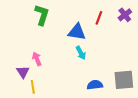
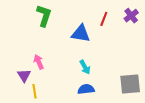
cyan arrow: (81, 53) -> (85, 67), moved
blue semicircle: (95, 85) -> (86, 89), moved

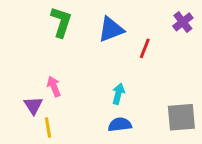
red line: (104, 19) -> (145, 48), moved
blue triangle: (81, 34) -> (111, 29), moved, turned -30
cyan arrow: (85, 67) -> (118, 94), turned -136

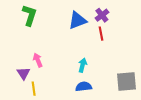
green L-shape: (61, 22) -> (30, 15), moved
purple cross: (183, 22) -> (102, 15), moved
red line: (145, 48) -> (101, 34), turned -32

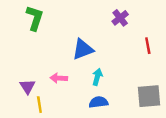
blue triangle: (77, 20) -> (83, 49), moved
red line: (101, 34) -> (148, 46), moved
pink arrow: (38, 60) -> (59, 78), moved, turned -64

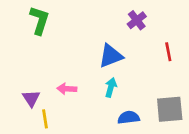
blue triangle: (83, 49) -> (111, 56), moved
blue semicircle: (98, 102) -> (129, 118), moved

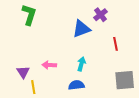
red line: (168, 52) -> (116, 44), moved
blue triangle: (111, 56) -> (81, 29), moved
blue semicircle: (129, 118) -> (76, 85), moved

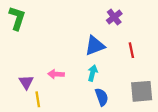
green L-shape: (29, 15) -> (17, 18), moved
blue triangle: (81, 29) -> (95, 46), moved
blue semicircle: (76, 85) -> (102, 97), moved, turned 77

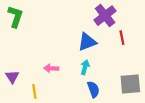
purple cross: (114, 17) -> (105, 16), size x1.5
red line: (131, 50) -> (122, 38), moved
purple triangle: (26, 82) -> (12, 77), moved

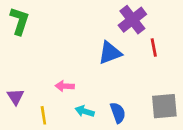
cyan arrow: (85, 67) -> (85, 111), moved, turned -88

